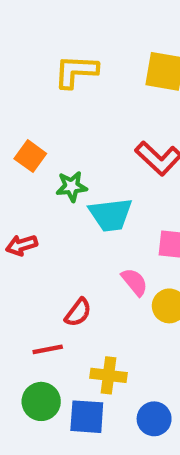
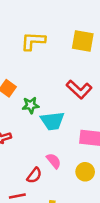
pink semicircle: (135, 282) -> (54, 161), moved

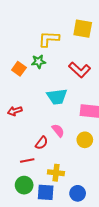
yellow L-shape: (33, 41) -> (49, 39), moved
green star: (31, 105) -> (38, 62), moved

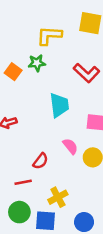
cyan trapezoid: (57, 97) -> (59, 105), turned -90
pink semicircle: (58, 131) -> (70, 146), moved
yellow cross: (56, 173) -> (58, 197), turned -35

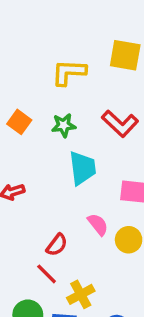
green star: (37, 63) -> (64, 125), moved
red line: (23, 182) -> (47, 274), moved, turned 56

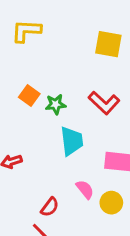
yellow L-shape: (69, 72) -> (26, 31), moved
orange square: (19, 122) -> (29, 95), moved

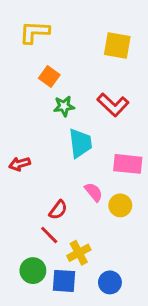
orange square: (29, 95) -> (49, 77), moved

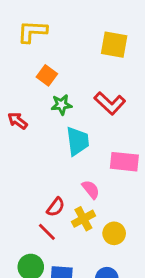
red arrow: (20, 164) -> (18, 121), moved, turned 54
yellow circle: (120, 205) -> (114, 233), moved
yellow cross: (79, 253) -> (83, 219), moved

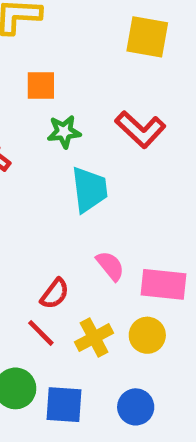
orange square: (47, 75) -> (41, 85), turned -36
pink rectangle: (124, 162) -> (163, 284), moved
yellow cross: (83, 219) -> (94, 338), moved

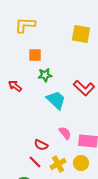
red L-shape: (140, 129) -> (84, 88), moved
cyan trapezoid: (89, 190) -> (56, 100), turned -40
red semicircle: (55, 294) -> (41, 145), turned 80

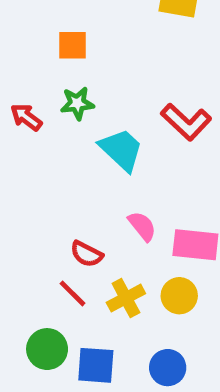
green star: (45, 75) -> (77, 103), moved

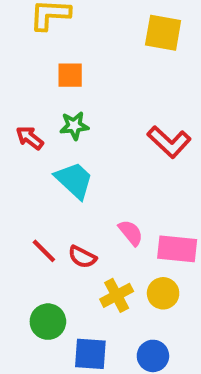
cyan trapezoid: (121, 150) -> (74, 180), moved
red line: (73, 293) -> (44, 251), moved
green circle: (47, 349) -> (48, 322), moved

